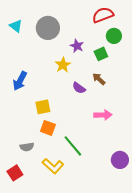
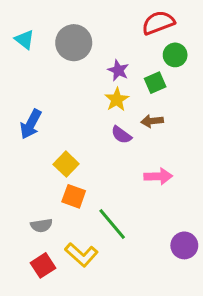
yellow star: (63, 65) -> (117, 100), moved
brown arrow: (99, 79) -> (152, 121), turned -48
yellow square: (43, 107) -> (66, 164), turned -35
red square: (15, 173) -> (43, 265), moved

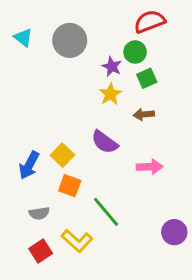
green circle: (175, 55) -> (135, 52), moved
blue arrow: (31, 124) -> (29, 165), moved
purple semicircle: (121, 135) -> (105, 142), moved, size x1.4

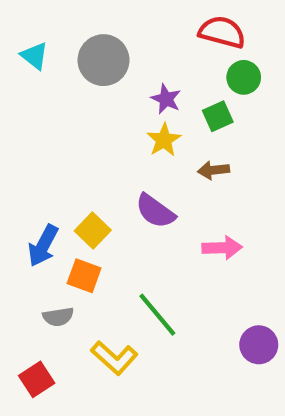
red semicircle: (150, 22) -> (222, 32), turned 36
green circle: (135, 52) -> (244, 77), moved
orange square: (70, 186) -> (84, 276), moved
red square: (41, 251) -> (37, 379), moved

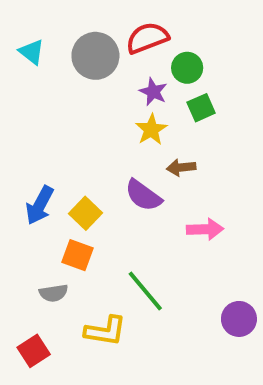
red semicircle: (222, 32) -> (147, 38), moved, turned -36
green circle: (244, 77) -> (187, 68), moved
brown arrow: (213, 170) -> (181, 167), moved
blue arrow: (43, 246) -> (40, 205), moved
yellow L-shape: (114, 358) -> (105, 331), turned -33

